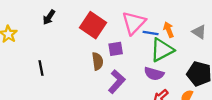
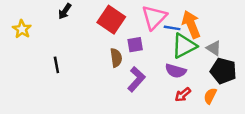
orange arrow: (169, 30) -> (191, 24), size x1.6
gray triangle: (199, 32) -> (214, 48), moved

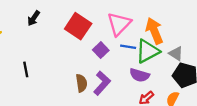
blue line: (172, 28) -> (128, 47), moved
purple square: (135, 45) -> (101, 50), turned -35
brown semicircle: (116, 58) -> (81, 83), moved

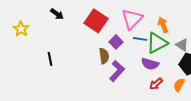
black arrow: (34, 18) -> (57, 14), turned -88
orange arrow: (154, 31) -> (163, 25), size x0.7
brown semicircle: (81, 83) -> (104, 56), moved

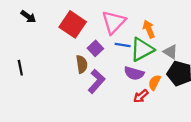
orange semicircle: (179, 85) -> (154, 82), moved

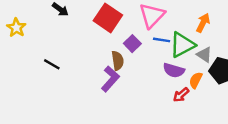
orange arrow: (149, 29) -> (203, 23), moved, turned 48
gray triangle: (170, 52) -> (204, 55), moved
black line: (20, 68) -> (52, 64), turned -49
purple L-shape: (97, 81) -> (110, 79), moved

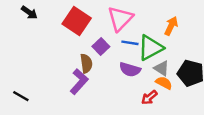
gray triangle: (204, 55) -> (161, 68), moved
black line: (52, 64) -> (21, 96), moved
purple semicircle: (174, 70) -> (130, 70), moved
orange semicircle: (196, 80) -> (164, 83), turned 91

